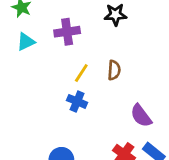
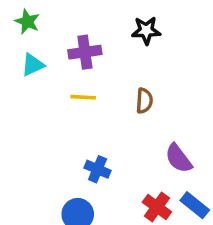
yellow line: (81, 73) -> (83, 97), moved, turned 60
blue cross: (77, 101) -> (98, 169), moved

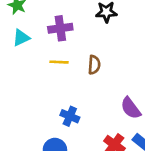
brown semicircle: (144, 101) -> (94, 65), moved

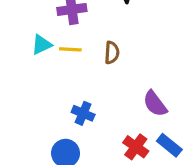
cyan triangle: (21, 38) -> (42, 45), moved

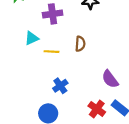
yellow line: (70, 49) -> (51, 52), moved
blue cross: (83, 113) -> (60, 86), turned 32

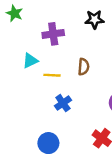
blue cross: (60, 86) -> (63, 103), moved

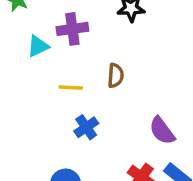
cyan triangle: (30, 61) -> (38, 46), moved

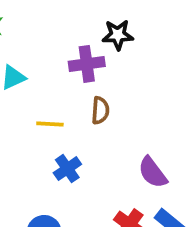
purple cross: (72, 29) -> (87, 64), moved

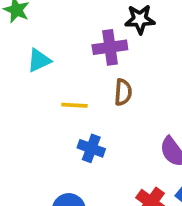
blue cross: (67, 169) -> (91, 148), turned -35

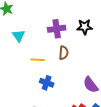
black star: (140, 19) -> (85, 27), moved
cyan triangle: (39, 60) -> (19, 36), turned -40

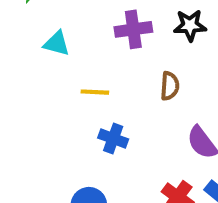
cyan triangle: (19, 36) -> (57, 44), turned -40
brown semicircle: (64, 53) -> (170, 86), moved

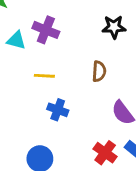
purple cross: (133, 29) -> (46, 30), moved, turned 30

